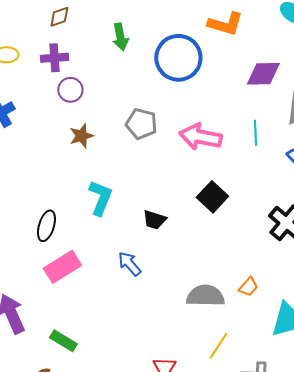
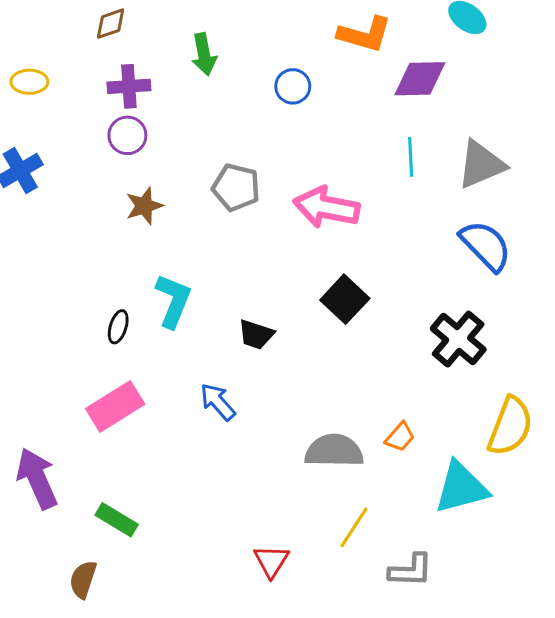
purple cross: (54, 58) -> (129, 86), moved
blue circle: (178, 58) -> (293, 86), size x0.5
purple diamond: (263, 74) -> (420, 79), moved
cyan line: (255, 133) -> (411, 157), moved
black ellipse: (46, 226) -> (118, 327), moved, size x0.7

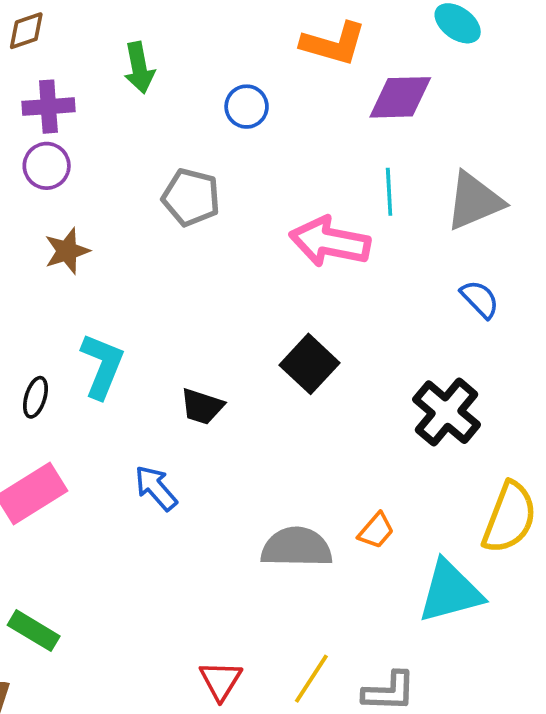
gray pentagon: (236, 187) -> (191, 197), moved
pink arrow: (326, 207) -> (330, 242), moved
blue semicircle: (486, 246) -> (480, 299), size x0.6
yellow line: (354, 527) -> (311, 679), moved

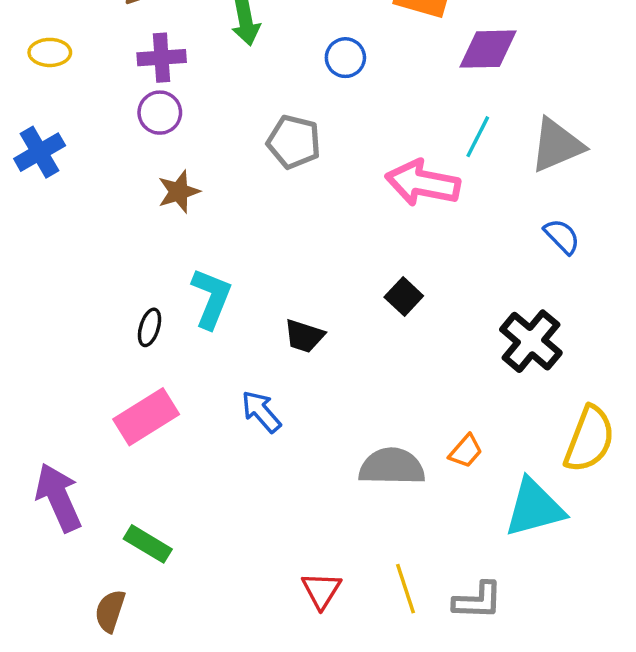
cyan line: (389, 192) -> (478, 137), turned 30
black square: (309, 364) -> (404, 296), size x0.7
yellow line: (311, 679) -> (406, 589), turned -51

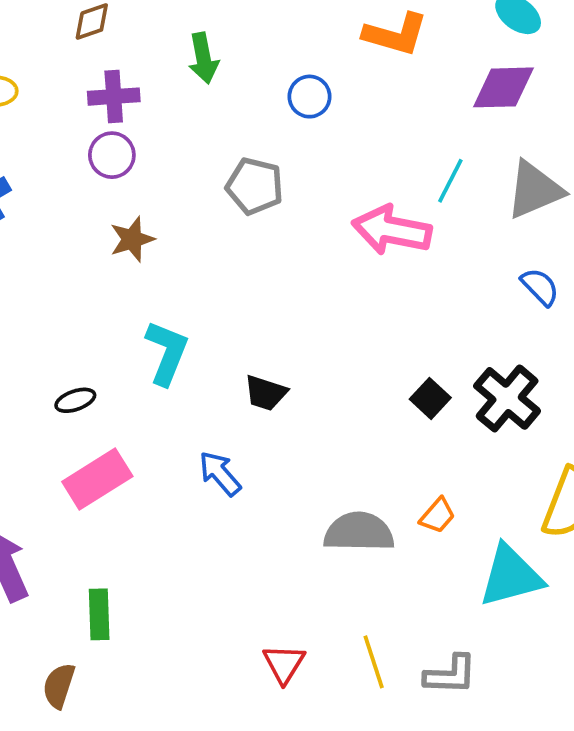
purple diamond: (488, 49) -> (503, 87), moved
black square: (404, 296) -> (430, 398), moved
black ellipse: (149, 327) -> (75, 400), moved, turned 54
green rectangle: (148, 544) -> (99, 614), turned 57

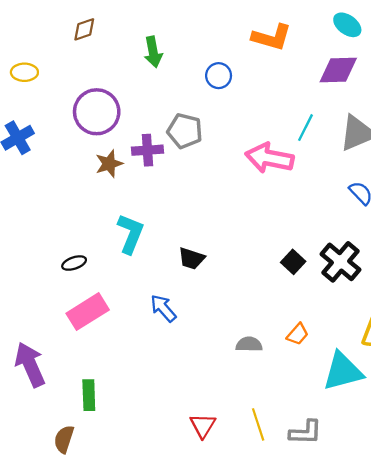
purple cross: (114, 97) -> (147, 150), moved
purple circle: (112, 155) -> (97, 112), size x1.6
gray semicircle: (359, 532) -> (249, 344), size x0.6

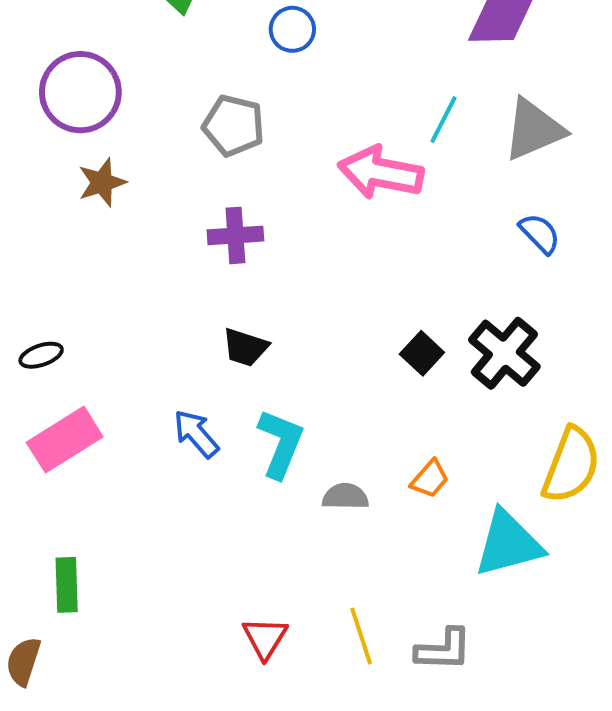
purple cross: (147, 150) -> (235, 235), moved
cyan L-shape: (131, 234) -> (281, 444), moved

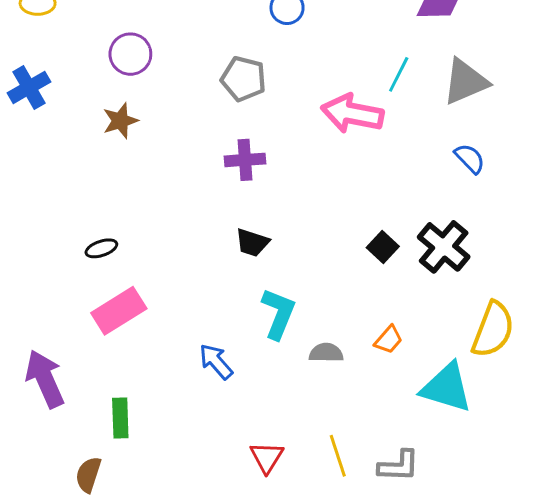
purple circle: (80, 92) -> (130, 54), size x0.7
brown star: (102, 182) -> (120, 121), moved
blue arrow: (196, 434) -> (216, 361), moved
cyan triangle: (508, 544) -> (447, 388), turned 32

